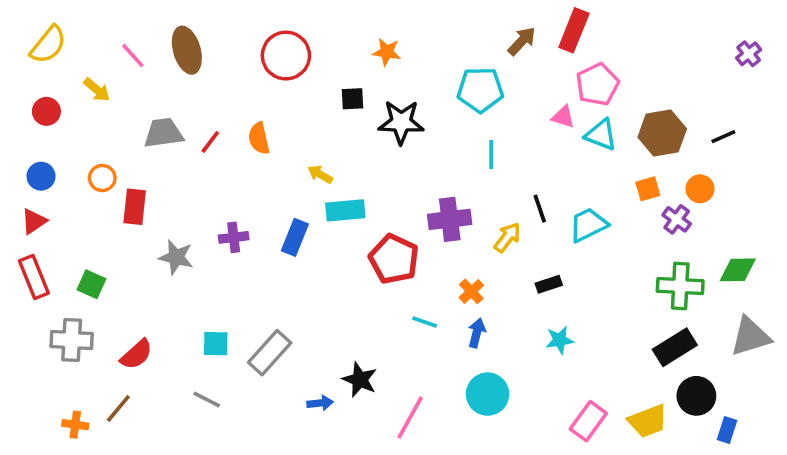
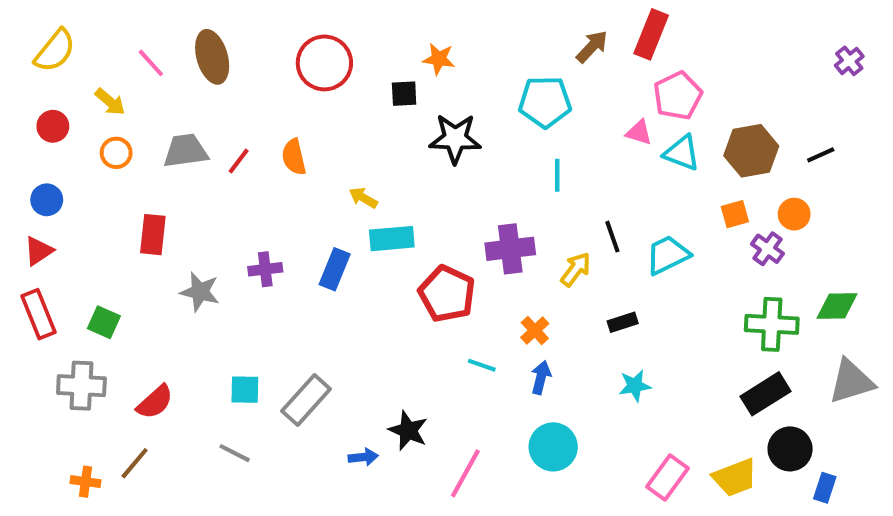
black square: (353, 99) -> (404, 94), moved
orange circle: (102, 178) -> (116, 153), moved

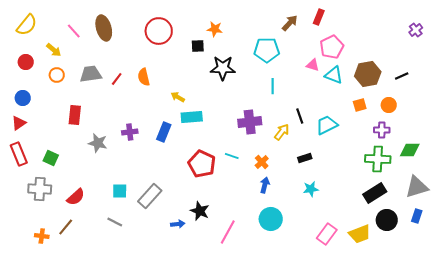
red rectangle: (651, 34) -> (319, 17), size x0.7
purple cross: (768, 249) -> (382, 130), moved, turned -35
red pentagon: (447, 294) -> (202, 164), moved
cyan line: (482, 365) -> (232, 156), moved
blue rectangle: (825, 488) -> (417, 216), moved

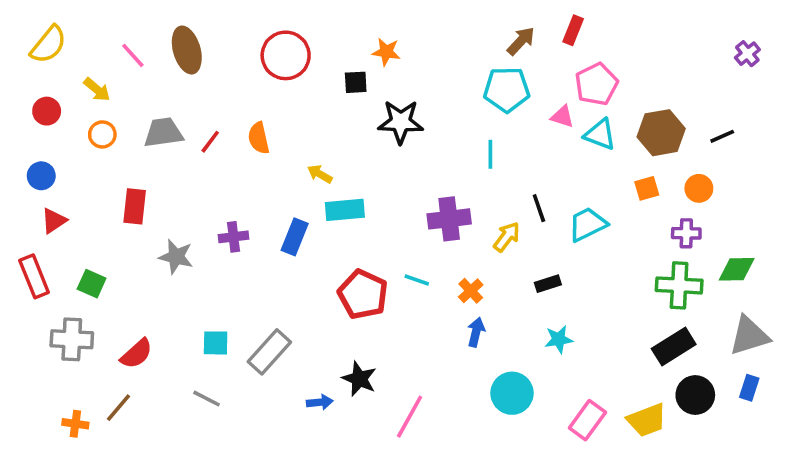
cyan pentagon: (267, 50) -> (507, 90), moved
red triangle: (19, 123) -> (54, 221), moved
cyan circle: (271, 219) -> (512, 393), moved

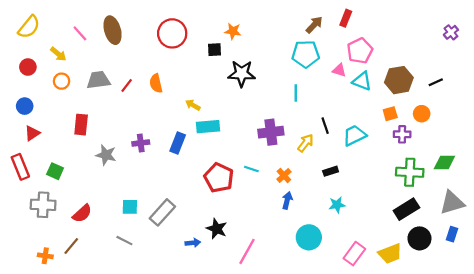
purple cross: (686, 233) -> (402, 134), moved

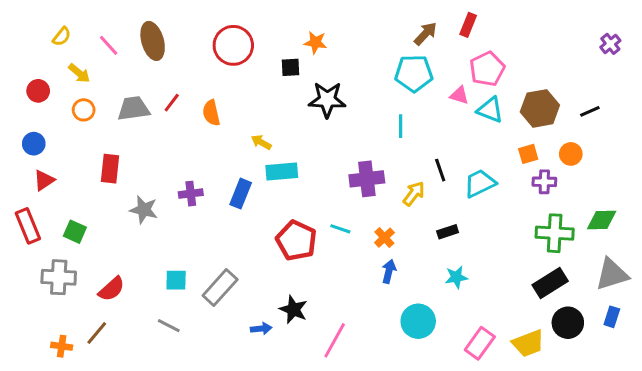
yellow semicircle: (29, 27) -> (62, 37), moved, size x0.6
red line: (127, 85) -> (172, 103), moved

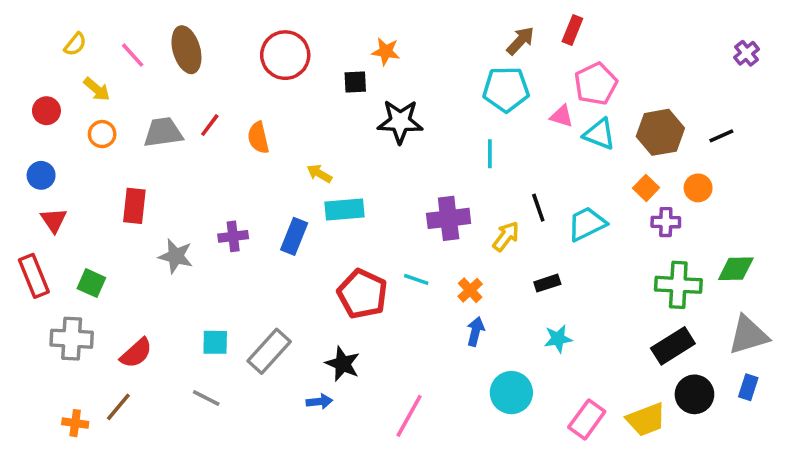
orange square: (528, 154) -> (646, 188), turned -30
red triangle: (44, 180) -> (54, 220), turned -30
black star: (293, 309) -> (343, 364), moved

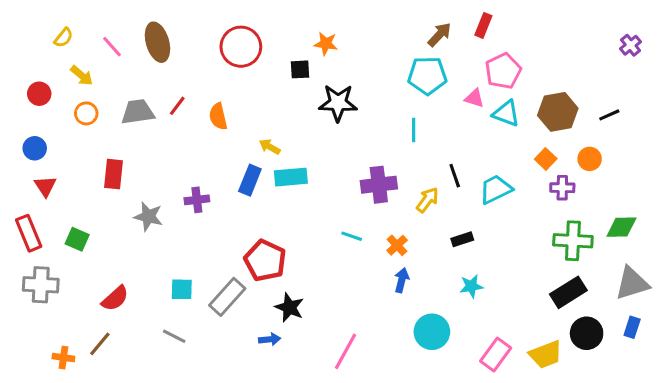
blue rectangle: (294, 236) -> (250, 180), moved
red pentagon: (362, 294) -> (265, 260), moved
gray cross: (72, 339) -> (41, 285), moved

